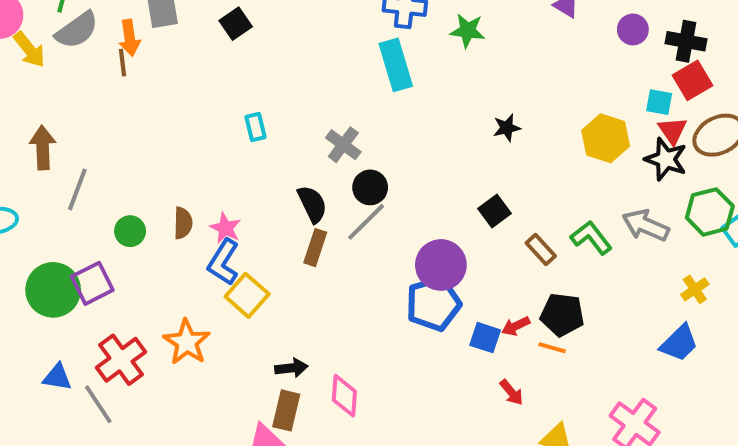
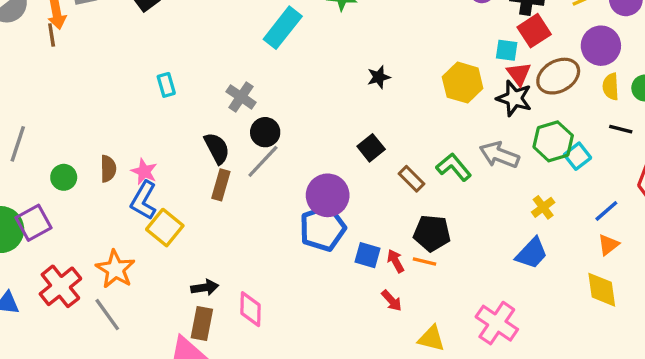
cyan rectangle: (396, 65) -> (283, 28), turned 57
red arrow: (516, 326) -> (396, 261), moved, turned 90
gray line: (98, 404) -> (107, 315), moved

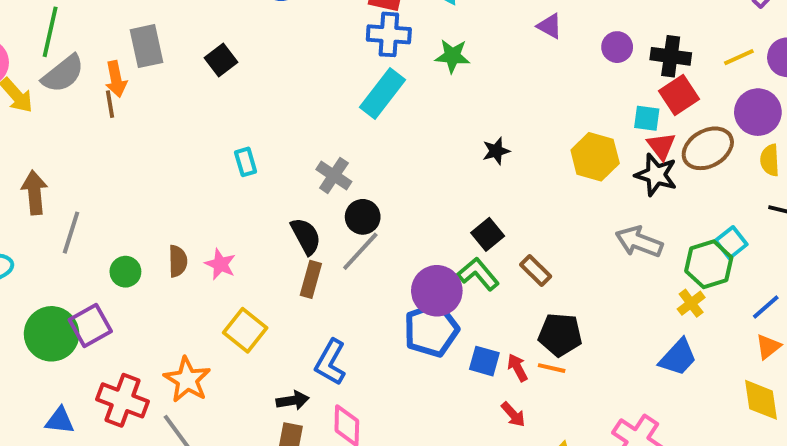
green hexagon: (553, 141) -> (709, 264), moved
green L-shape: (454, 167) -> (478, 274), moved
blue L-shape: (144, 200) -> (330, 362), moved
red cross: (60, 286) -> (122, 400), turned -30

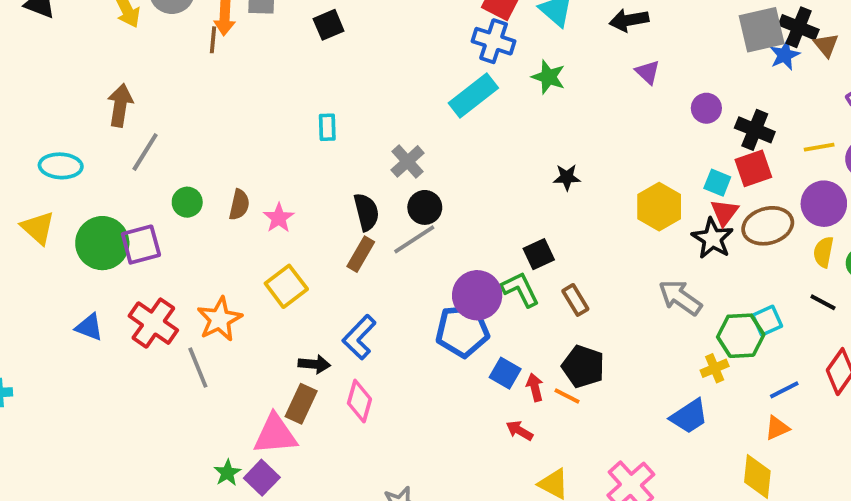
red arrow: (513, 414) -> (519, 431), turned 148

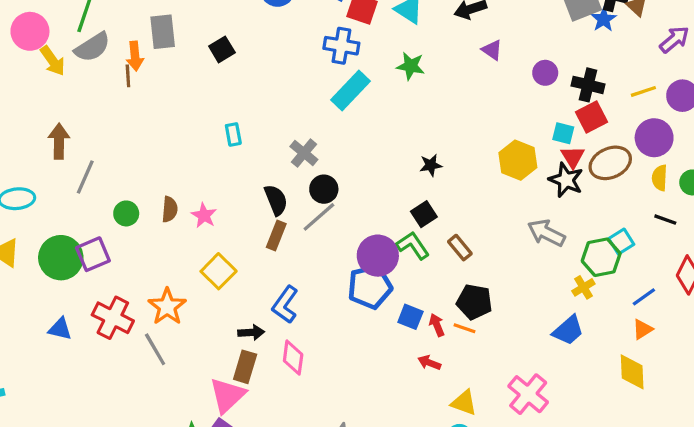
blue cross: (494, 41) -> (341, 46), moved
black star: (567, 177) -> (431, 165), moved
pink triangle: (275, 434) -> (227, 395), turned -30

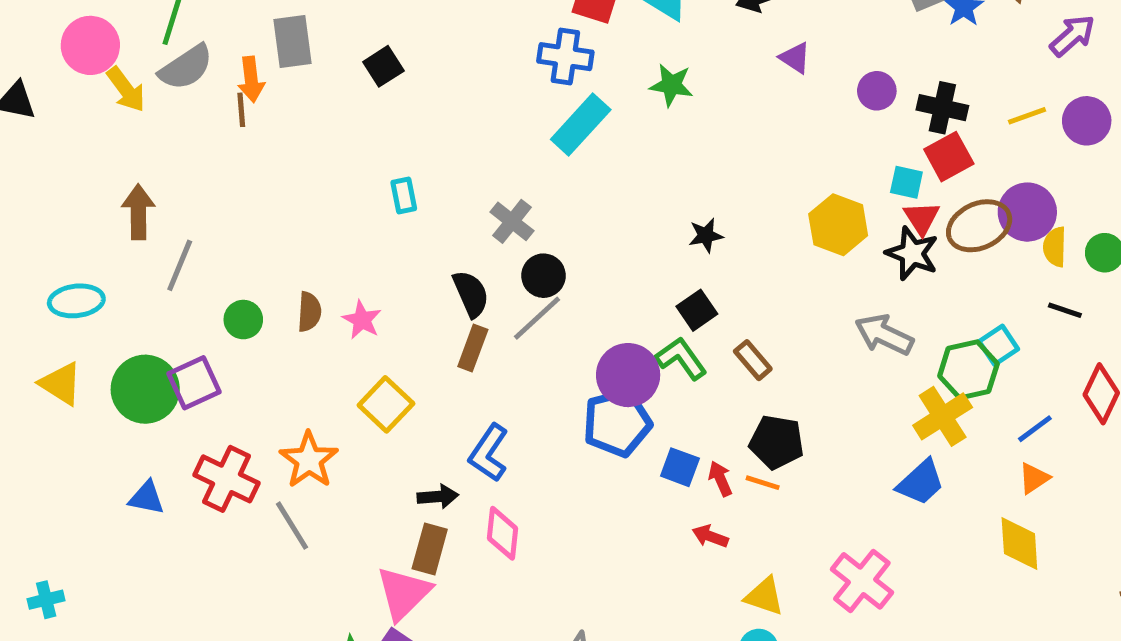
purple circle: (654, 138) -> (1027, 212), moved
yellow cross: (583, 287) -> (943, 416), size x1.6

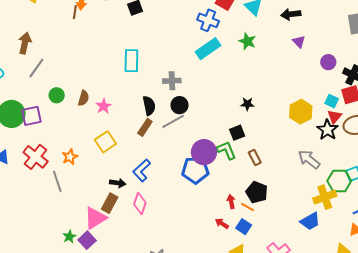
cyan rectangle: (404, 196) -> (131, 61), size x1.6
gray cross: (512, 221) -> (172, 81), turned 36
orange star: (309, 460) -> (70, 157), size x0.7
blue square: (680, 467) -> (244, 227), moved

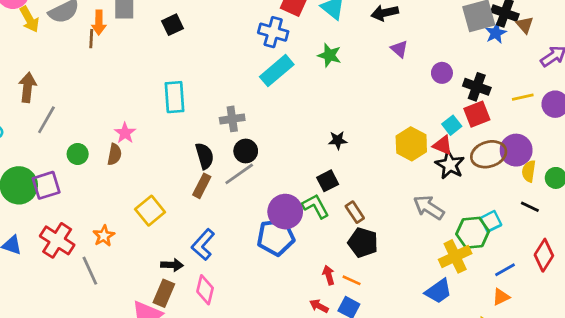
cyan square: (332, 101) -> (452, 125), turned 32
pink star: (104, 106) -> (125, 133), moved
red triangle: (334, 117) -> (443, 145), moved, turned -42
black pentagon: (257, 192) -> (363, 243), moved

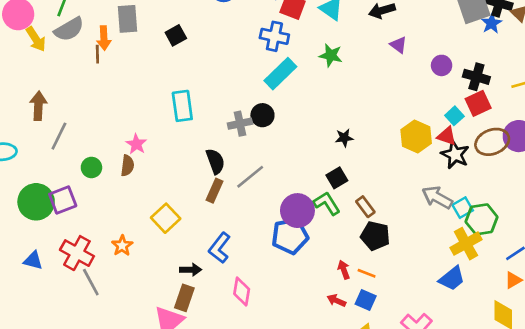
black circle: (246, 151) -> (262, 115), moved
cyan square: (491, 221) -> (463, 208), moved
gray line: (90, 271) -> (91, 282), moved
pink diamond: (205, 290) -> (242, 291), moved

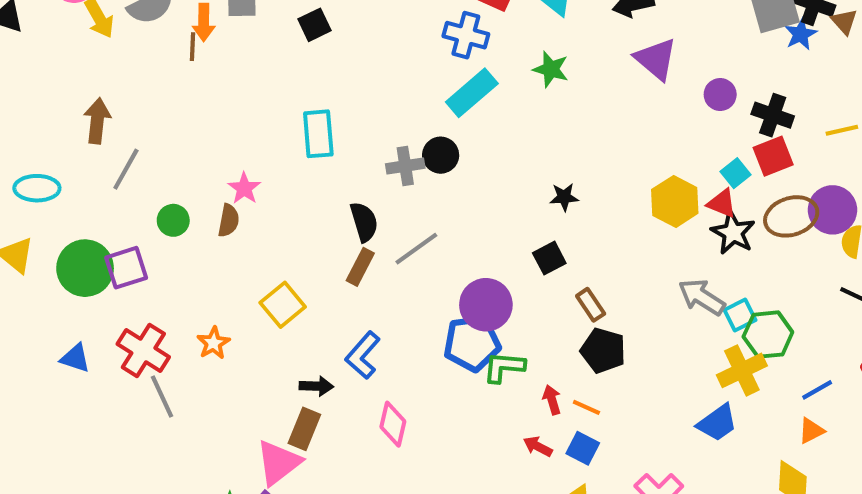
purple triangle: (399, 45) -> (656, 59), size x1.6
green L-shape: (327, 203) -> (504, 367), moved, turned -56

